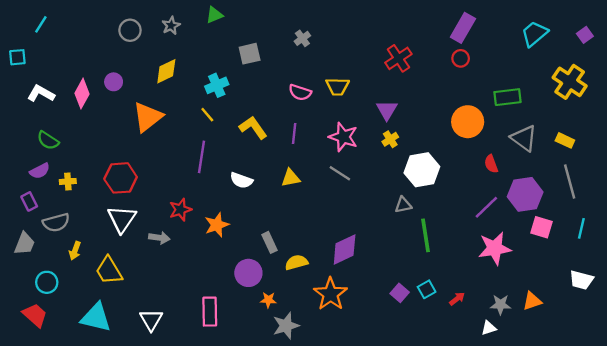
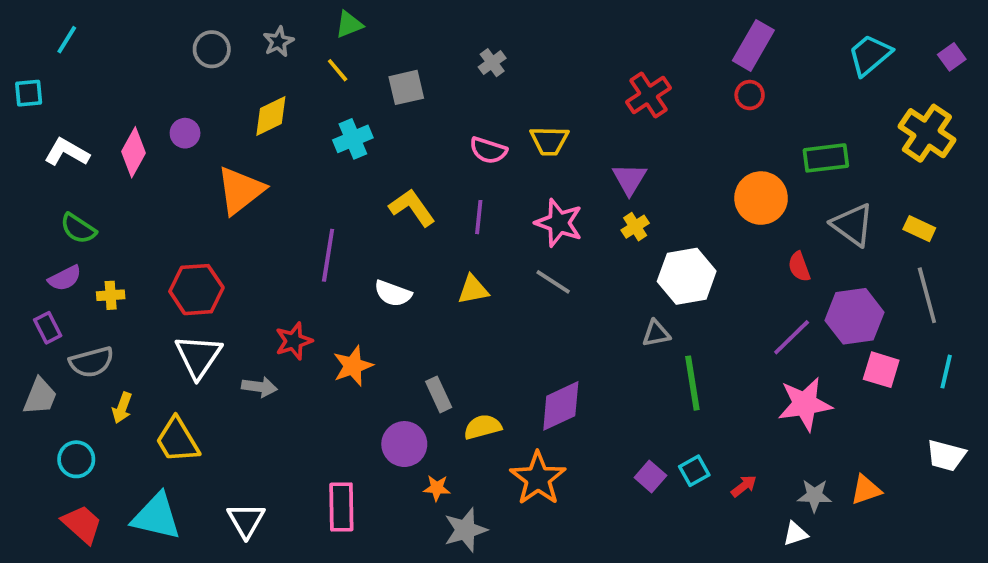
yellow line: (207, 115) -> (338, 70), moved
red trapezoid: (35, 315) -> (82, 524), moved

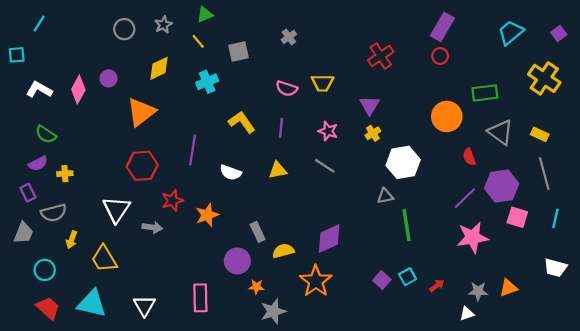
pink star: (559, 223) -> (328, 131), size x0.7
red hexagon: (196, 290) -> (142, 166), moved

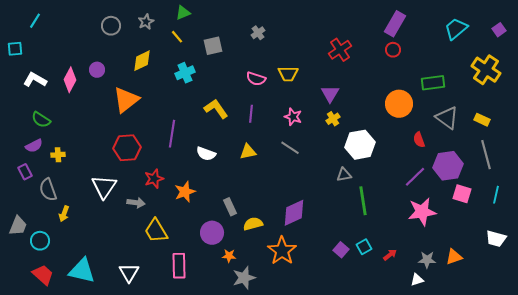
gray semicircle: (54, 213) -> (48, 190), turned 85
gray trapezoid: (23, 233) -> (18, 226), moved
yellow trapezoid: (104, 259) -> (156, 231), moved

